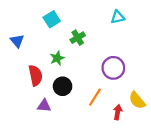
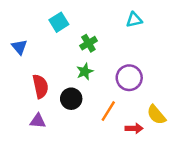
green star: (57, 58) -> (85, 72), moved
purple triangle: (44, 106) -> (38, 121), moved
red arrow: (118, 112) -> (134, 128), turned 80

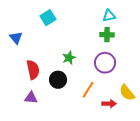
green cross: (88, 43) -> (107, 35), moved, turned 32

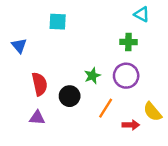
cyan triangle: (109, 16) -> (142, 14), moved, turned 40
cyan square: (48, 18) -> (58, 22), turned 35
green star: (69, 58) -> (92, 76), moved

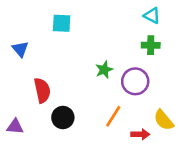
green cross: (128, 42) -> (151, 45), moved
green star: (92, 76) -> (104, 70), moved
black circle: (70, 96) -> (63, 118), moved
purple triangle: (37, 118) -> (15, 127), moved

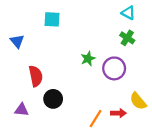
green cross: (151, 45) -> (127, 38), turned 32
orange line: (113, 116) -> (96, 119), moved
purple triangle: (15, 127) -> (22, 110), moved

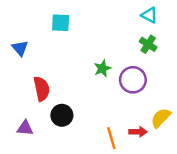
yellow semicircle: (138, 101) -> (161, 118), turned 84
orange line: (96, 119) -> (111, 138), turned -48

